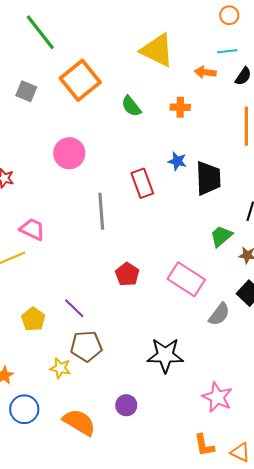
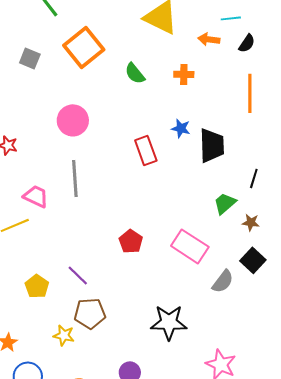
gray line: (101, 211) -> (75, 178), moved

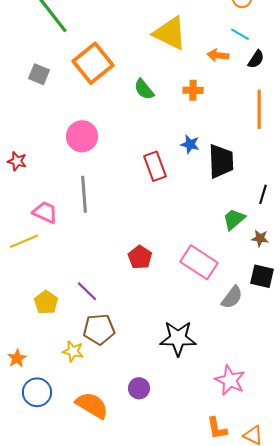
cyan line: (231, 18) -> (240, 34), turned 36
black square: (253, 260) -> (262, 276), turned -30

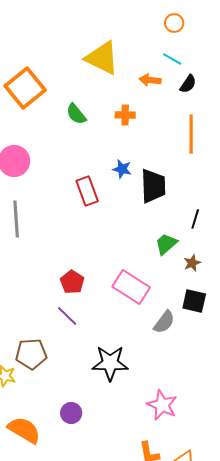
brown star: (260, 238) -> (192, 263), turned -30
purple line: (87, 291) -> (67, 316), moved

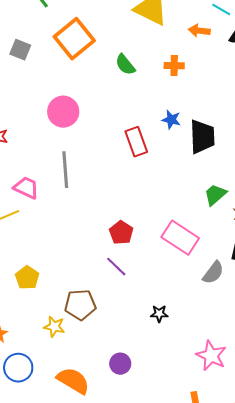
black star: (110, 363) -> (159, 314), size x0.5

